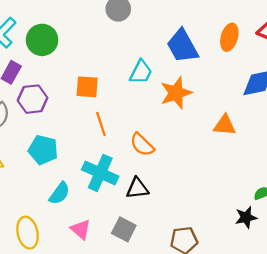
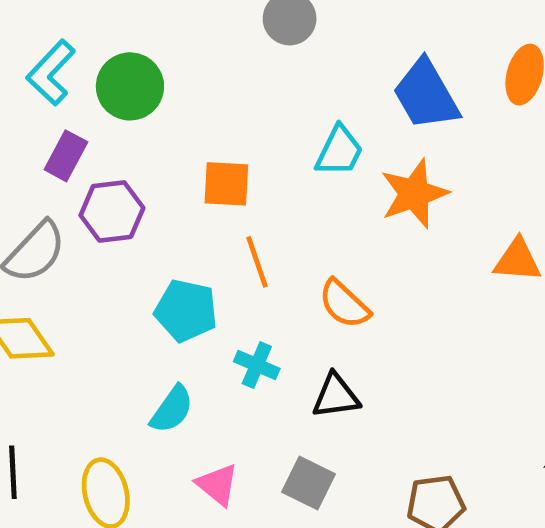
cyan pentagon: (43, 150) -> (186, 311), moved
cyan cross: (100, 173) -> (257, 365), size x0.6

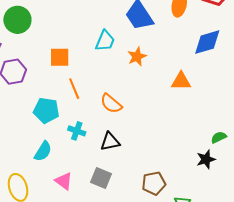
orange star: (414, 194) -> (137, 57), size x0.7

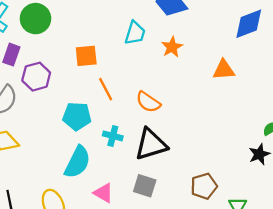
black triangle: (110, 142) -> (151, 144), size x1.5
cyan semicircle: (43, 151) -> (77, 162), size x1.4

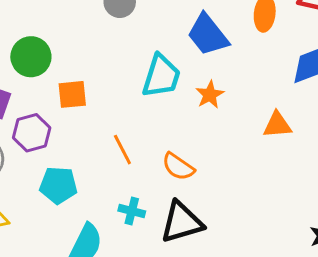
cyan trapezoid: (135, 33) -> (161, 76), size x1.4
orange square: (86, 56) -> (72, 94), moved
cyan pentagon: (77, 116) -> (58, 185), moved

